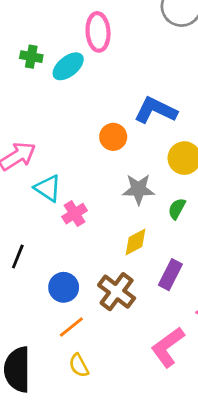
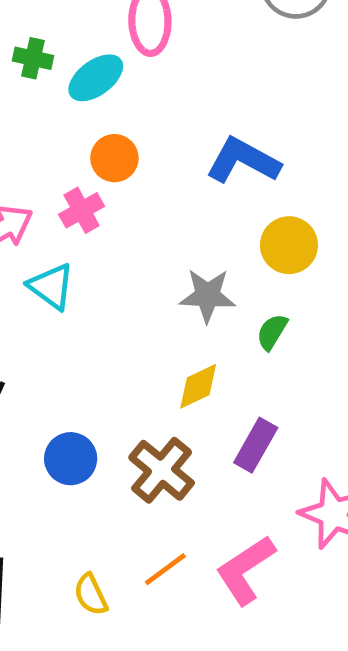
orange circle: (113, 137) -> (114, 158), moved
pink cross: (75, 214) -> (82, 210), moved
orange line: (71, 327) -> (165, 569), moved

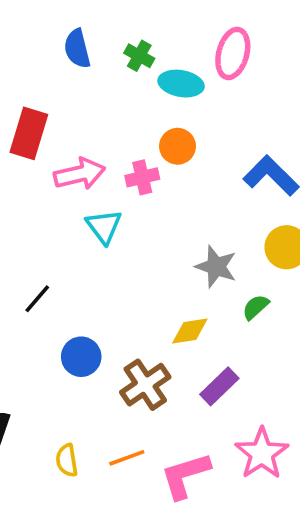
cyan ellipse: (96, 78) -> (181, 84), turned 30

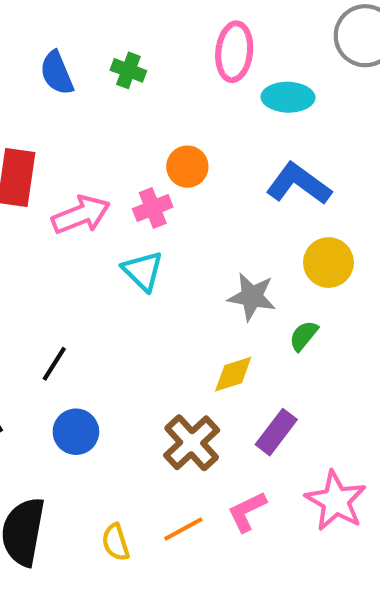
cyan ellipse: (181, 84) -> (288, 97), moved
cyan triangle: (104, 227) -> (143, 271), moved
blue circle: (81, 357) -> (76, 432), moved
pink L-shape: (185, 475) -> (247, 511), moved, size x0.7

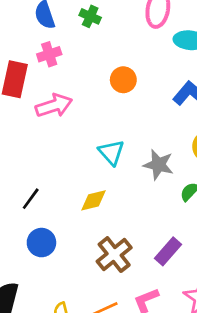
pink cross: (153, 208) -> (49, 54), moved
cyan triangle: (143, 271) -> (111, 152), moved
yellow diamond: (233, 374) -> (94, 200), moved

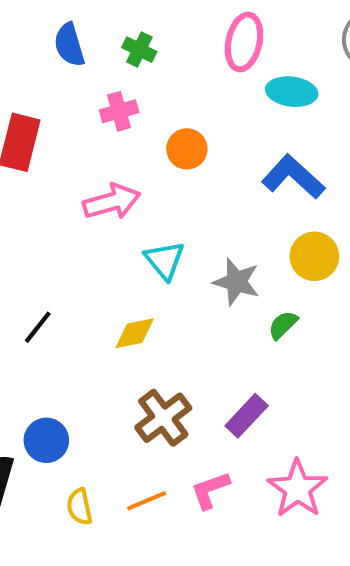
pink cross: (49, 54) -> (119, 111), moved
pink arrow: (54, 106) -> (112, 202), moved
blue circle: (41, 243) -> (46, 440), moved

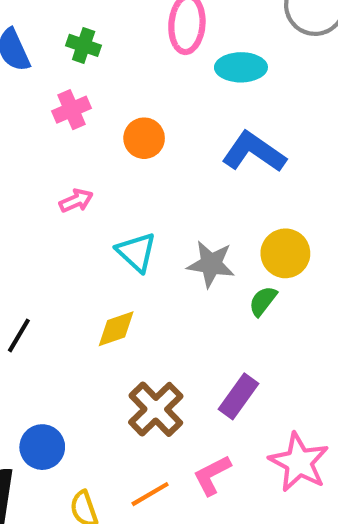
pink arrow: (112, 202) -> (76, 201), size x0.6
yellow circle: (314, 256) -> (285, 253), moved

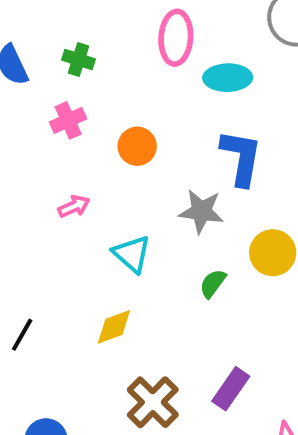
blue L-shape: (254, 152) -> (241, 158), turned 66
gray star: (211, 264) -> (201, 211), moved
green semicircle: (263, 301) -> (213, 283), moved

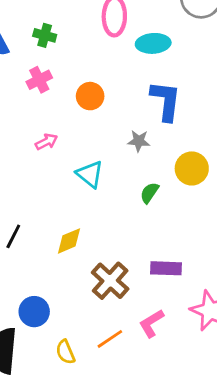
gray star: (201, 211) -> (139, 141), size x0.7
yellow diamond: (114, 327) -> (69, 241), moved
purple rectangle: (231, 389) -> (166, 268), turned 60

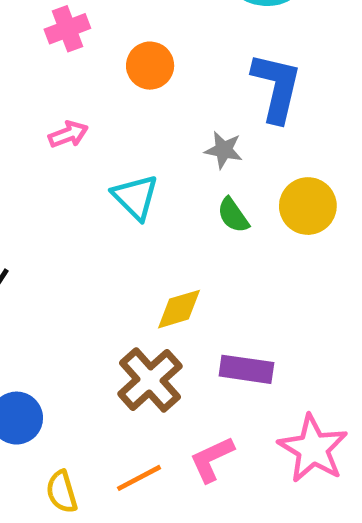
green semicircle: (149, 193) -> (233, 215), moved, turned -75
yellow diamond: (69, 241) -> (179, 309), moved

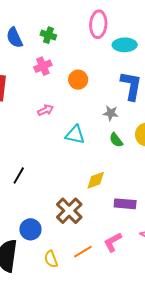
cyan triangle: (135, 197) -> (75, 135), turned -30
brown cross: (150, 380) -> (69, 211), moved

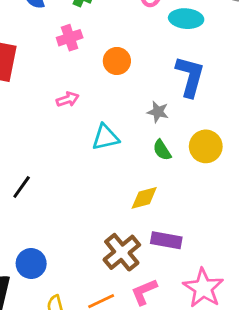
cyan triangle: (75, 135) -> (105, 137), turned -30
yellow diamond: (96, 180) -> (144, 198), moved
brown cross: (69, 211) -> (122, 252), moved

